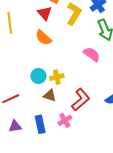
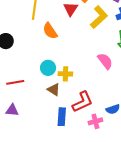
orange semicircle: (43, 38) -> (50, 31), moved
pink cross: (65, 120) -> (95, 121), moved
blue rectangle: (40, 124) -> (62, 117), moved

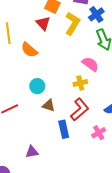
yellow cross: (65, 74) -> (80, 83), moved
purple triangle: (12, 110) -> (32, 152), moved
pink cross: (95, 121) -> (99, 133), moved

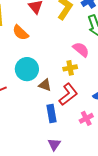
cyan circle: (37, 86) -> (27, 69), size x1.5
brown triangle: (49, 105) -> (45, 85), moved
purple triangle: (32, 152) -> (54, 144), moved, turned -48

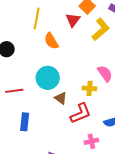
blue rectangle: (51, 113) -> (25, 122), moved

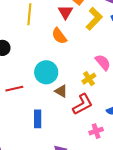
orange semicircle: (51, 41) -> (59, 36), moved
yellow cross: (90, 88) -> (89, 79), turned -32
blue rectangle: (25, 122) -> (38, 119), moved

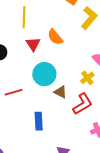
red triangle: (65, 12) -> (33, 44), moved

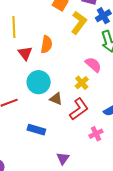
orange semicircle: (55, 37) -> (46, 44), turned -126
blue rectangle: (39, 121) -> (36, 130), turned -66

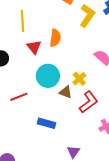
yellow cross: (82, 83) -> (79, 79), moved

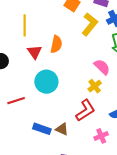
yellow cross: (79, 79) -> (95, 86), moved
brown triangle: (66, 92) -> (62, 129), moved

